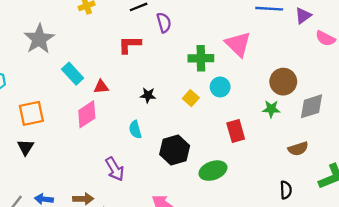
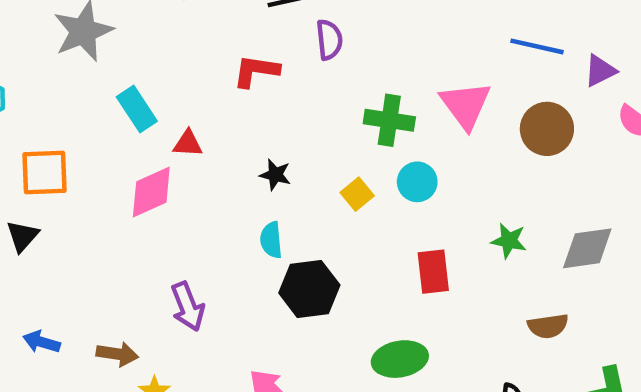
brown circle: (283, 82) -> (547, 129), moved
cyan semicircle: (135, 130) -> (271, 240), moved
green ellipse: (213, 171) -> (400, 359), moved

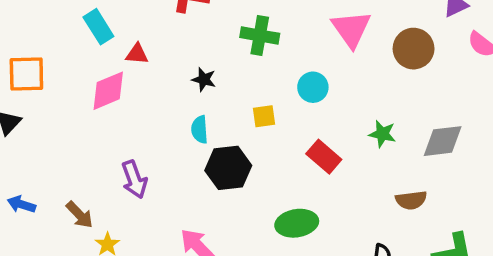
green cross: (389, 120) -> (260, 35), moved
yellow square: (357, 194) -> (264, 116), moved, turned 30
red rectangle: (433, 272) -> (324, 157), turned -44
brown arrow: (117, 354) -> (79, 215), turned 36

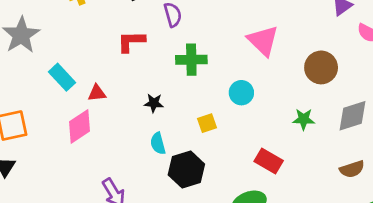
brown circle: (414, 49) -> (321, 67), moved
red rectangle: (324, 157) -> (269, 161), moved
brown semicircle: (411, 200) -> (352, 169), moved

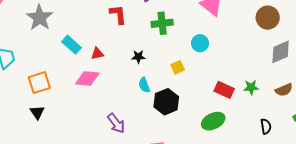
red L-shape: (131, 41) -> (118, 14), turned 90
brown circle: (321, 67) -> (268, 18), moved
green star: (304, 119) -> (251, 87), moved
pink diamond: (80, 126) -> (87, 79), turned 45

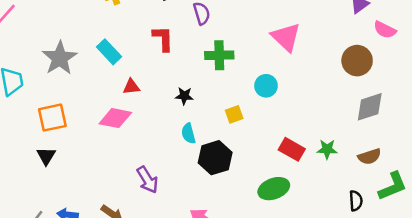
gray star: (39, 18) -> (60, 58), moved
cyan rectangle: (71, 45) -> (109, 52), moved
black semicircle: (266, 126) -> (356, 201), moved

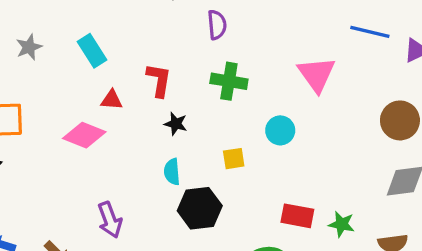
red L-shape: (163, 39) -> (159, 80), moved
gray star: (60, 58) -> (29, 47), size x0.6
red rectangle: (292, 149) -> (297, 216), turned -30

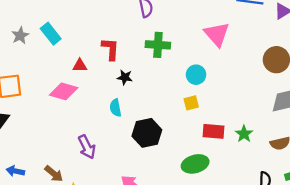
cyan rectangle: (92, 51) -> (51, 34), moved
yellow square: (234, 159) -> (191, 103), moved
cyan semicircle: (172, 172) -> (115, 108), moved
green star: (342, 224) -> (244, 134), turned 30

